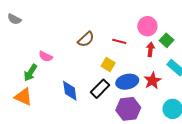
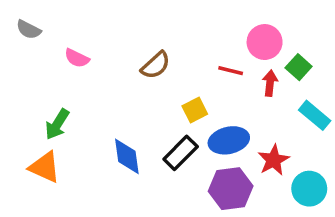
red line: (119, 41) -> (231, 71), moved
pink semicircle: (46, 56) -> (77, 58), moved
yellow square: (108, 65) -> (195, 110), turned 32
red star: (152, 81) -> (274, 160), moved

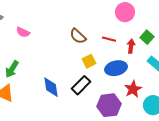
pink circle: (265, 42) -> (125, 12), moved
brown semicircle: (156, 65) -> (78, 36), moved, turned 84
blue ellipse: (229, 140) -> (116, 68), moved

